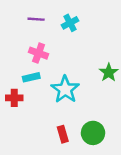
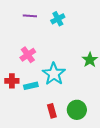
pink cross: (39, 53) -> (28, 55), moved, turned 35
cyan rectangle: (31, 77) -> (31, 86), moved

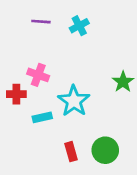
pink cross: (28, 55) -> (38, 75), turned -35
red cross: (12, 81) -> (16, 94), moved

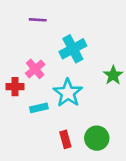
cyan cross: (79, 26) -> (73, 49), moved, size x1.5
pink cross: (38, 75) -> (35, 69), turned 30

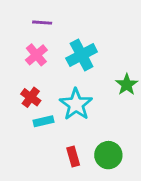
pink cross: (35, 69) -> (36, 55), moved
red cross: (15, 87) -> (31, 97), moved, turned 36

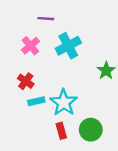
purple line: (42, 23) -> (46, 19), moved
cyan star: (76, 104) -> (64, 102), moved

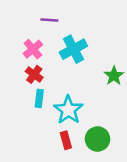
red cross: (26, 81) -> (34, 74), moved
cyan rectangle: (36, 101) -> (39, 98), moved, turned -70

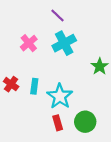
purple line: (49, 20) -> (58, 15), moved, turned 40
red cross: (34, 74) -> (11, 84), moved

